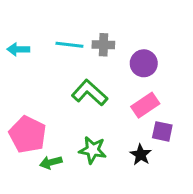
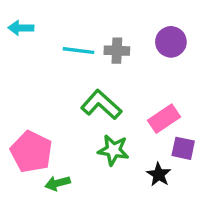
cyan arrow: (18, 49) -> (21, 28), moved
purple circle: (144, 63) -> (171, 42), moved
green star: (93, 150) -> (113, 150), moved

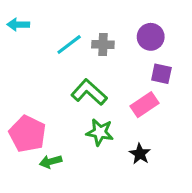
cyan line: (78, 51) -> (69, 45), turned -44
purple square: (183, 148) -> (161, 74), moved

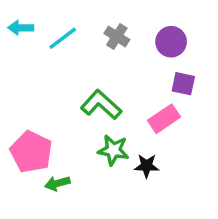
cyan line: (69, 45) -> (63, 38), moved
gray cross: (103, 45) -> (117, 36), moved, turned 30
black star: (140, 154) -> (147, 166), moved, turned -30

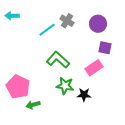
cyan line: (63, 38) -> (47, 30), moved

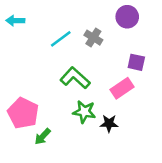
gray cross: (67, 21) -> (93, 38), moved
purple circle: (98, 24) -> (127, 17), moved
green arrow: (33, 105) -> (43, 136), turned -32

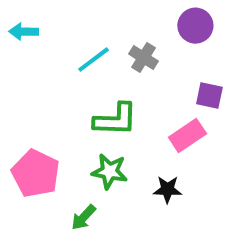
green L-shape: (75, 78) -> (116, 119), turned 140
green star: (84, 112) -> (110, 171), moved
green arrow: (43, 136) -> (84, 217), moved

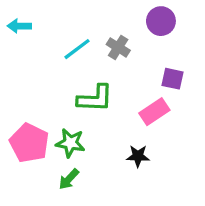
green star: (110, 171) -> (70, 143), moved

